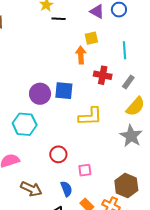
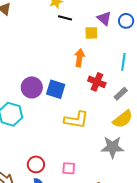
yellow square: (91, 38) -> (91, 33), moved
gray star: (131, 136) -> (112, 147), turned 30
red circle: (58, 154) -> (36, 164), moved
pink square: (85, 170) -> (69, 168), moved

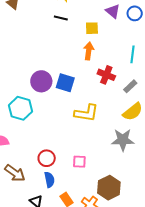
black line: (65, 18) -> (61, 18), moved
yellow square: (91, 33) -> (92, 28), moved

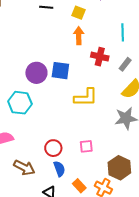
yellow square: (92, 28) -> (78, 13), turned 32

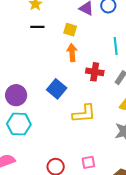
blue square: (60, 71) -> (57, 89), turned 36
purple circle: (36, 73) -> (16, 95), moved

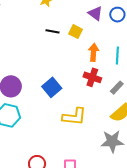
black line: (37, 27) -> (52, 31), moved
orange arrow: (72, 53) -> (94, 52), moved

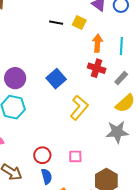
yellow L-shape: (74, 117) -> (79, 108), turned -55

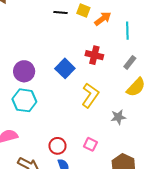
orange arrow: (97, 43) -> (103, 19), moved, turned 54
red cross: (97, 68) -> (94, 55), moved
gray star: (117, 132) -> (118, 117), moved, size x0.7
pink square: (75, 156) -> (90, 144), turned 32

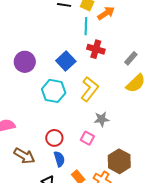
cyan line: (127, 31) -> (86, 26), moved
cyan hexagon: (24, 100) -> (54, 91), moved
gray star: (118, 117) -> (101, 119), moved

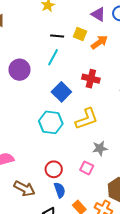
cyan line: (86, 26) -> (53, 57), moved, turned 30
purple circle: (25, 62) -> (19, 70), moved
yellow L-shape: (90, 89) -> (87, 119), turned 35

